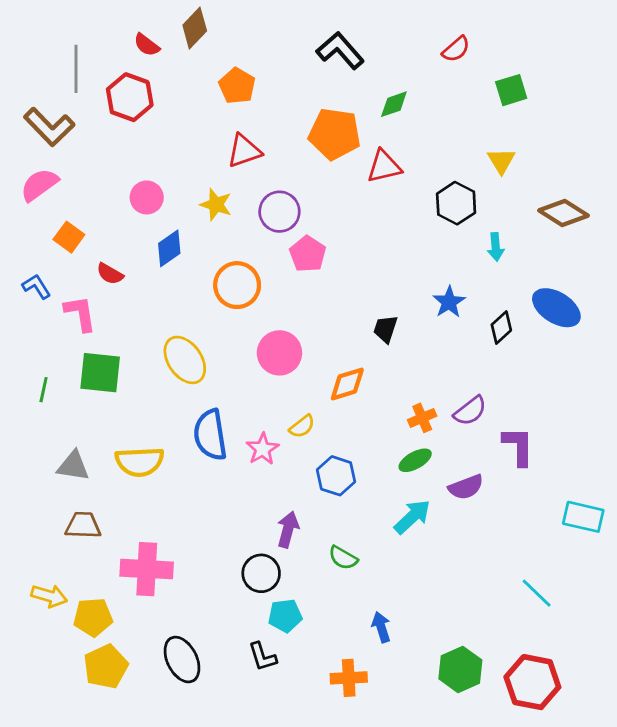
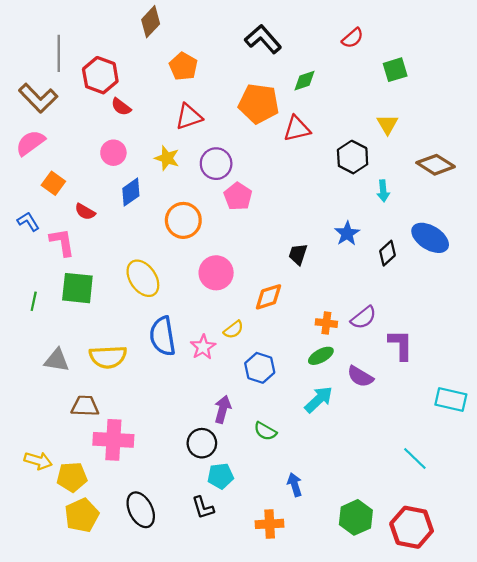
red semicircle: (147, 45) -> (121, 107), moved
orange cross: (422, 418) -> (326, 323), turned 30
purple semicircle: (466, 487) -> (360, 377), turned 52
brown trapezoid: (83, 525) -> (85, 406), moved

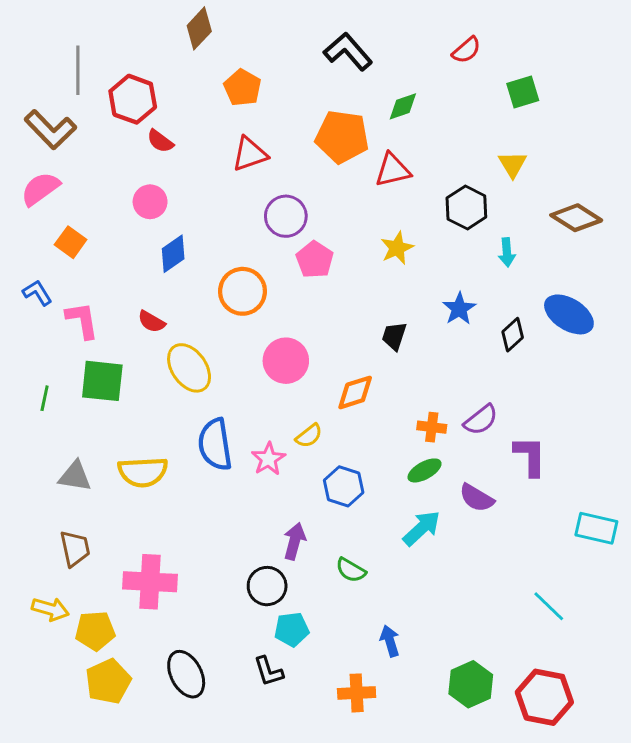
yellow star: (167, 158) -> (397, 248), moved, turned 30
red semicircle: (85, 212) -> (151, 322), moved
brown trapezoid: (85, 406) -> (75, 548), moved, turned 76

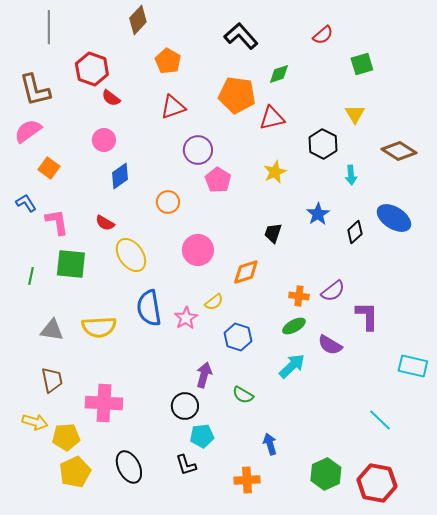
gray line: (78, 70) -> (49, 27), moved
brown L-shape: (50, 130) -> (35, 90), turned 30
orange circle: (242, 291) -> (168, 202), size x0.7

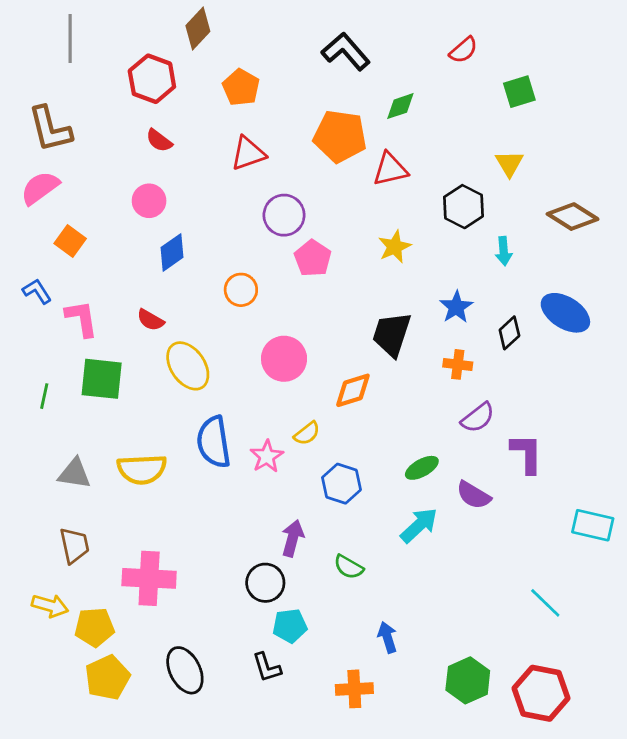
red hexagon: (92, 69) -> (152, 79), moved
black trapezoid: (273, 233) -> (392, 334), size x1.6
orange cross: (299, 296) -> (458, 364), moved

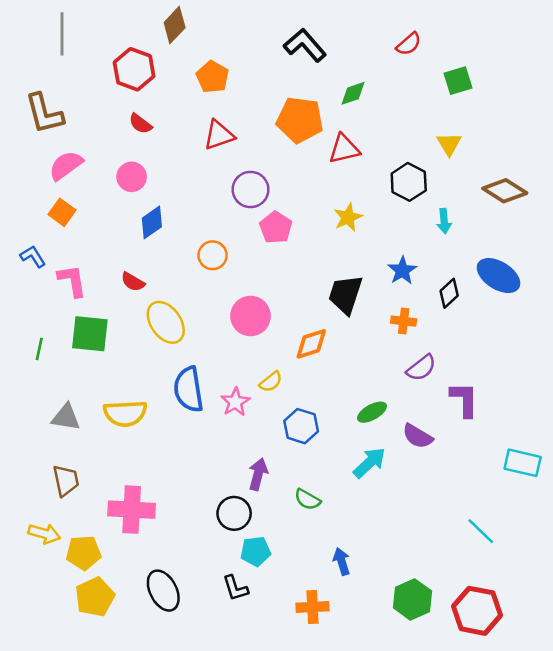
pink semicircle: (40, 188) -> (66, 165), moved

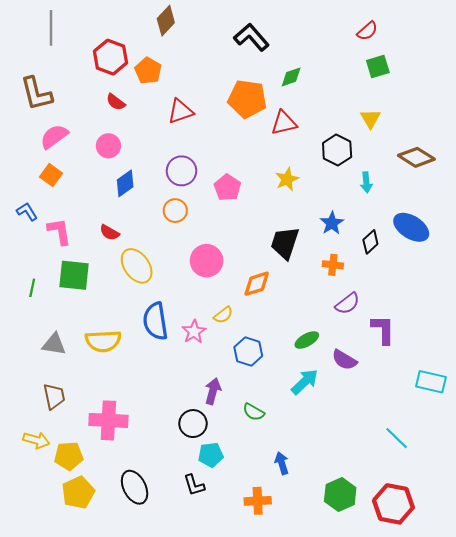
brown diamond: (175, 25) -> (166, 21), moved
red semicircle: (409, 44) -> (367, 31), moved
orange pentagon: (213, 77) -> (148, 71), moved
purple circle: (251, 189) -> (182, 171), moved

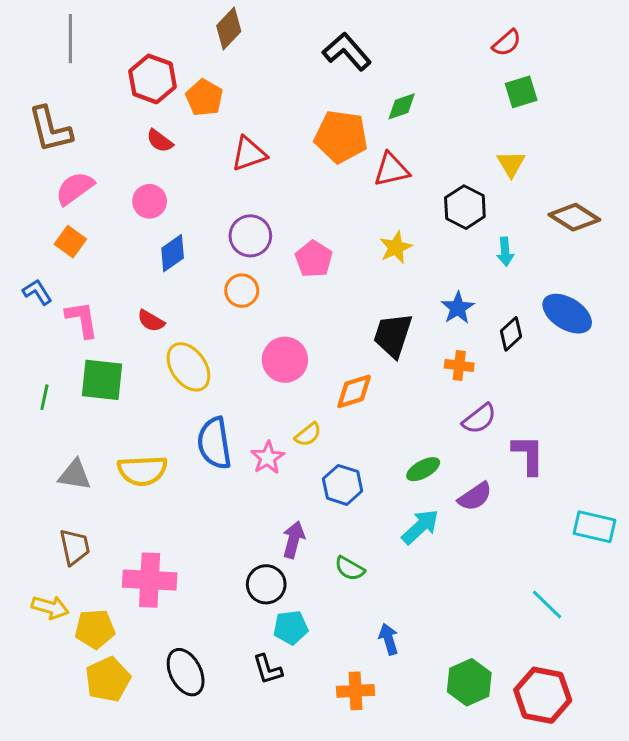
purple semicircle: (344, 360) -> (475, 496), turned -65

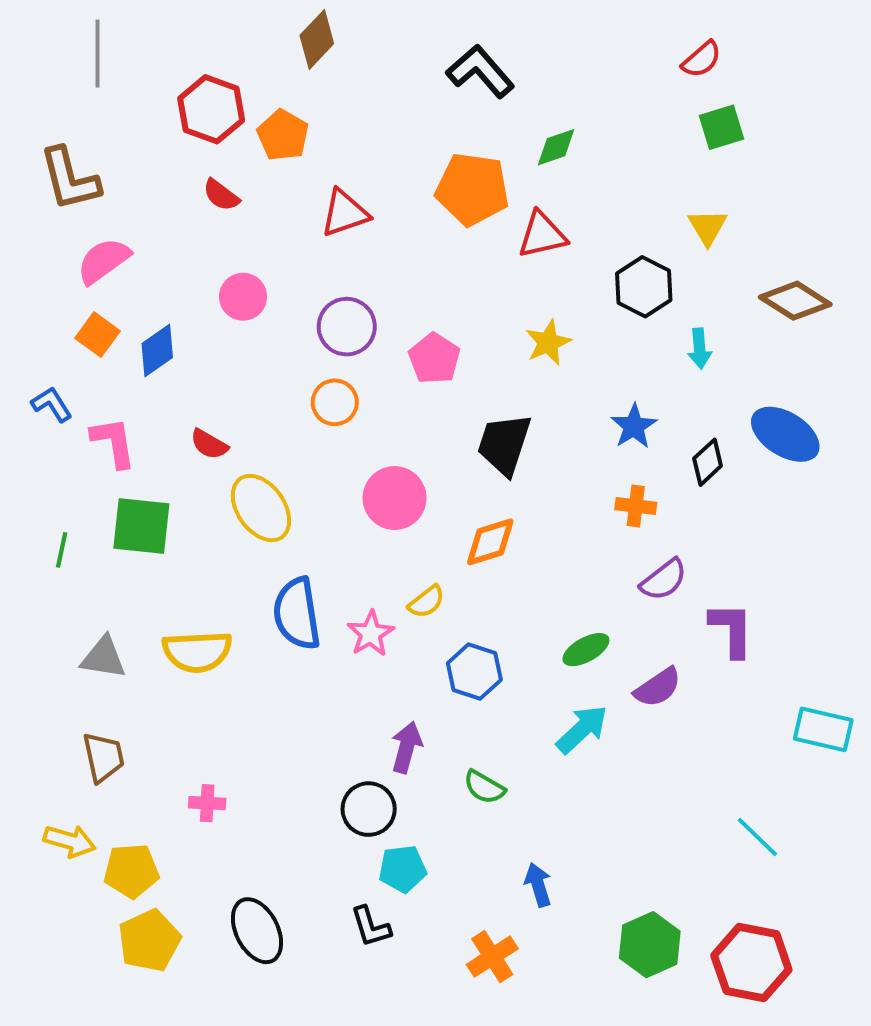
pink circle: (150, 201) -> (243, 297), moved
blue diamond: (173, 253) -> (157, 351), moved
black trapezoid: (393, 335) -> (504, 444), moved
pink cross: (150, 580) -> (207, 803), size x0.5
orange cross: (355, 691) -> (492, 957), turned -30

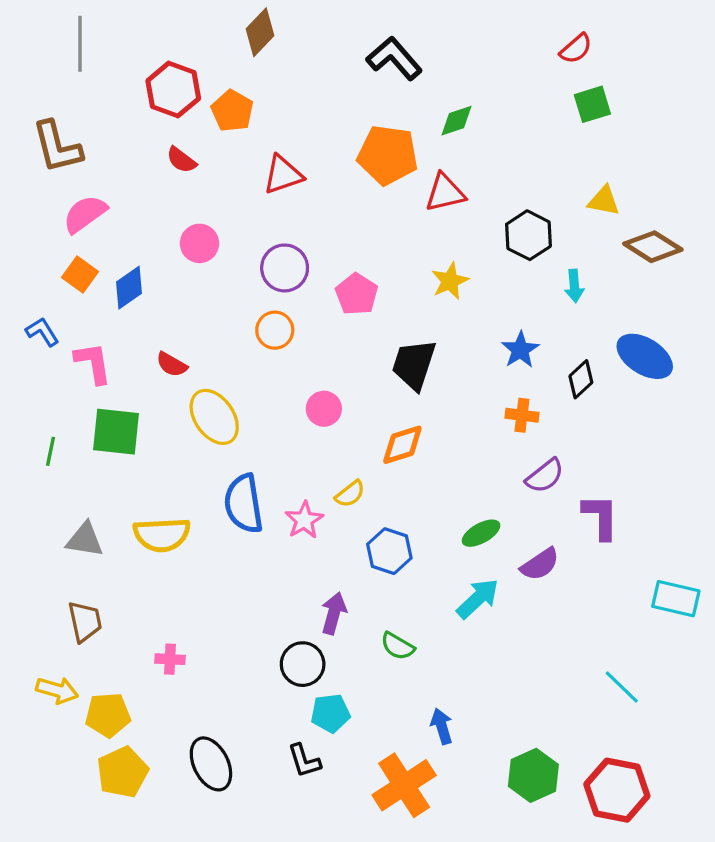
yellow triangle: (708, 227) -> (604, 201), moved, turned -48
pink circle: (395, 498) -> (324, 409), size x0.7
orange cross: (492, 957) -> (404, 785), size x1.5

